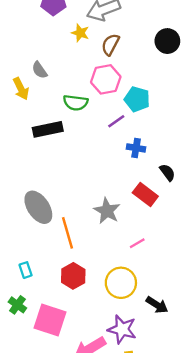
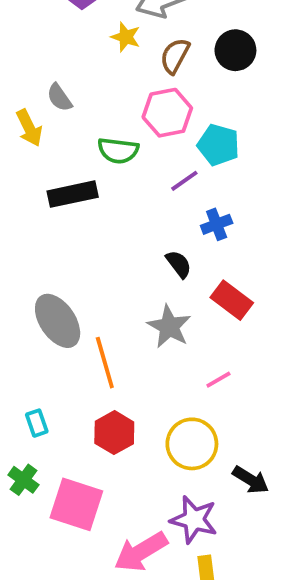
black circle: (167, 41) -> (235, 50), moved
blue cross: (136, 148) -> (217, 224), turned -30
black semicircle: (167, 172) -> (179, 264), moved

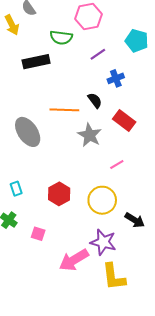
cyan pentagon: (218, 145) -> (137, 41), moved
orange line: (105, 363) -> (64, 110), moved, turned -72
pink square: (76, 504) -> (38, 234), size x0.5

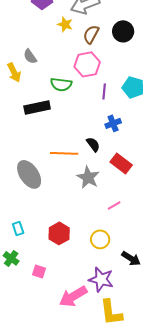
purple line: (98, 54) -> (104, 91), moved, turned -49
yellow circle: (102, 200) -> (100, 239), size x0.7

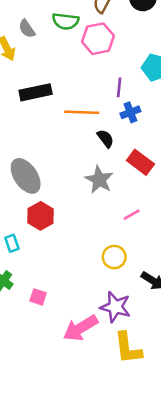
green semicircle: (61, 84) -> (66, 21), moved
purple line: (104, 91) -> (119, 87), moved
orange line: (64, 153) -> (82, 112), moved
red hexagon: (59, 233) -> (41, 216), moved

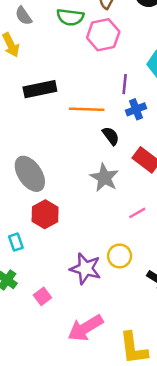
gray semicircle: (27, 29) -> (24, 16), moved
pink square: (38, 297) -> (42, 296), turned 35
purple star: (115, 307) -> (85, 269), moved

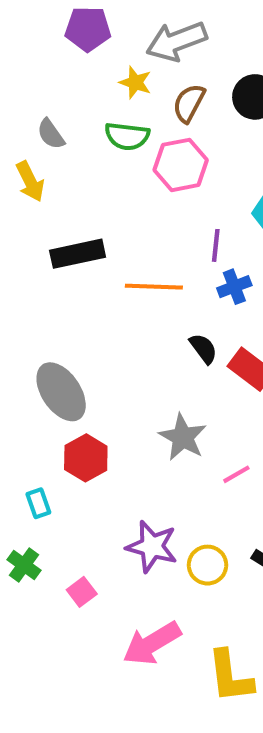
black semicircle: (111, 136) -> (203, 349), moved
gray star: (104, 178) -> (183, 437), moved
pink line: (137, 213) -> (236, 474), moved
yellow circle: (120, 256) -> (207, 565), moved

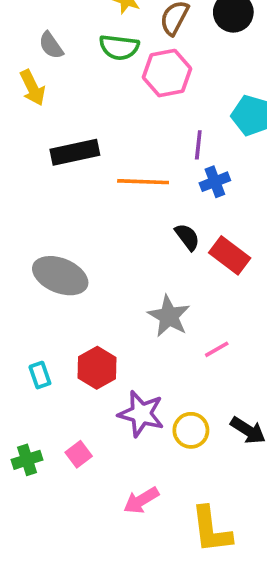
gray ellipse: (61, 392) -> (60, 276), turned -34
red hexagon: (86, 458) -> (97, 368), moved
green cross: (24, 565) -> (27, 460), moved, turned 36
pink arrow: (152, 643) -> (141, 500), size x0.7

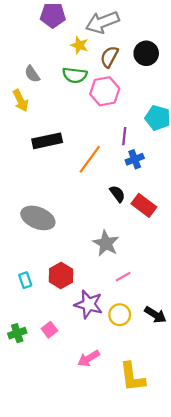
orange line: (143, 182) -> (90, 159), turned -56
pink line: (217, 349) -> (123, 277), moved

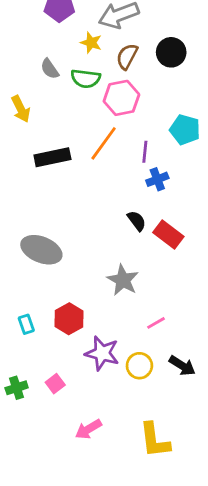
gray semicircle: (32, 74) -> (50, 69), moved
orange line: (90, 159) -> (104, 143), moved
pink line: (123, 277) -> (156, 323), moved
pink arrow: (89, 358) -> (88, 429), moved

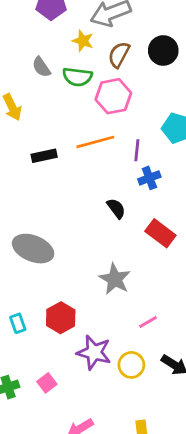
orange line: (104, 143) -> (95, 142), turned 39
black rectangle: (52, 157) -> (44, 156), size x0.7
black semicircle: (137, 221) -> (116, 208), moved

